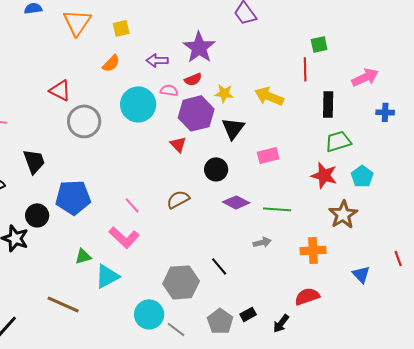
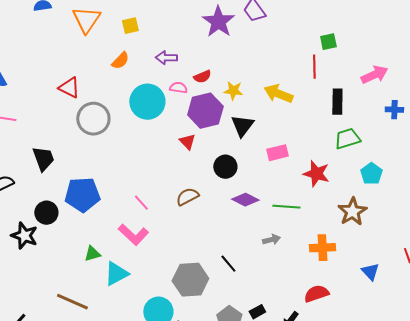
purple star: (199, 47) -> (218, 22), moved
red star: (324, 175) -> (316, 174), moved

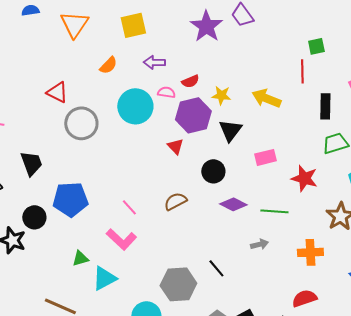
yellow square: (130, 26) -> (133, 25), moved, size x1.5

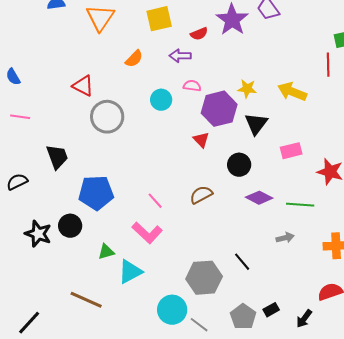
red semicircle: (190, 81) -> (199, 34), moved
cyan circle: (135, 106) -> (161, 100), size x0.6
black circle: (34, 217) -> (70, 226), moved

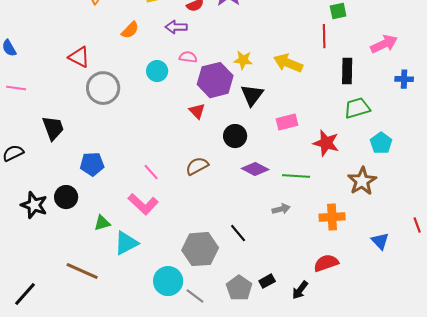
blue pentagon: (96, 193) -> (92, 164), size x0.7

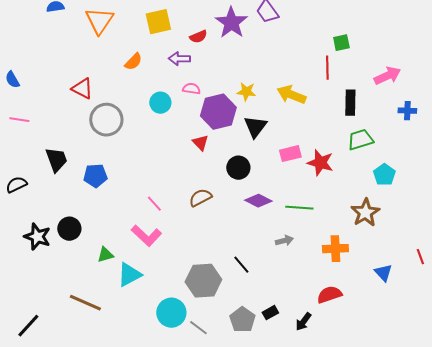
red star: (326, 143) -> (320, 163), moved
blue pentagon: (92, 164) -> (95, 176), moved

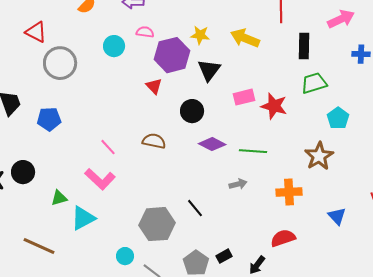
brown semicircle: (200, 198) -> (154, 141), turned 40
cyan circle: (171, 313) -> (125, 256), size x0.6

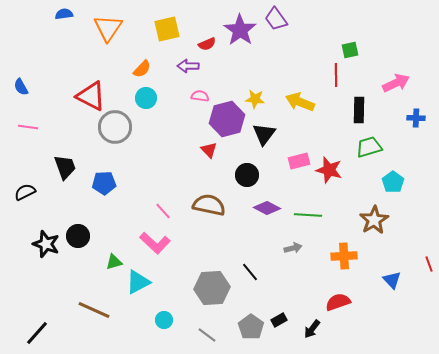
red triangle: (36, 32) -> (91, 96), size x1.4
cyan circle: (114, 46) -> (146, 98), moved
brown semicircle: (154, 141) -> (209, 205), size x1.4
cyan circle: (125, 256) -> (164, 320), moved

